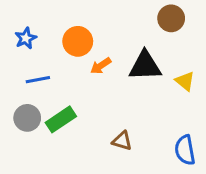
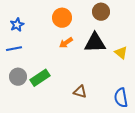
brown circle: (171, 18) -> (101, 12), moved
orange circle: (78, 41) -> (62, 18), moved
blue line: (38, 80) -> (14, 49), moved

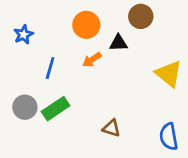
black triangle: (95, 43) -> (118, 43), moved, size x0.6
blue line: (14, 49) -> (50, 68), moved, turned -63
yellow triangle: (121, 53) -> (169, 74), size x1.5

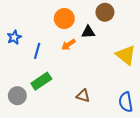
blue star: (23, 35) -> (14, 37), moved
gray circle: (25, 107) -> (17, 96), moved

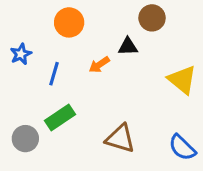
orange circle: (64, 19) -> (69, 22), moved
brown triangle: (83, 96) -> (120, 139), size x1.5
blue semicircle: (126, 102) -> (182, 148), turned -36

